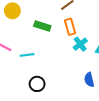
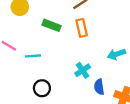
cyan cross: (80, 44) -> (83, 70), moved

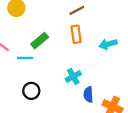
green rectangle: (51, 25) -> (40, 41), moved, turned -66
cyan arrow: (116, 54) -> (108, 44), moved

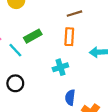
cyan line: (25, 58) -> (15, 50), turned 35
cyan cross: (73, 77) -> (60, 67), moved

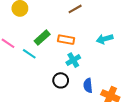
orange rectangle: (69, 37) -> (66, 40), moved, turned -70
black circle: (15, 83) -> (61, 80), moved

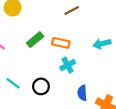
cyan line: (29, 54) -> (13, 83), moved
black circle: (61, 80) -> (41, 86), moved

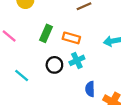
green rectangle: (35, 40) -> (46, 33), turned -30
black circle: (41, 86) -> (54, 65), moved

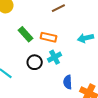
green rectangle: (46, 33) -> (25, 34), turned -63

